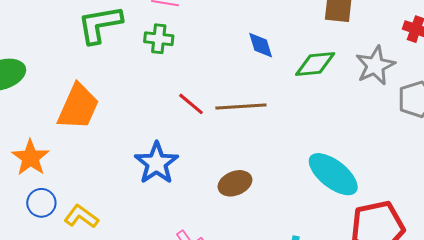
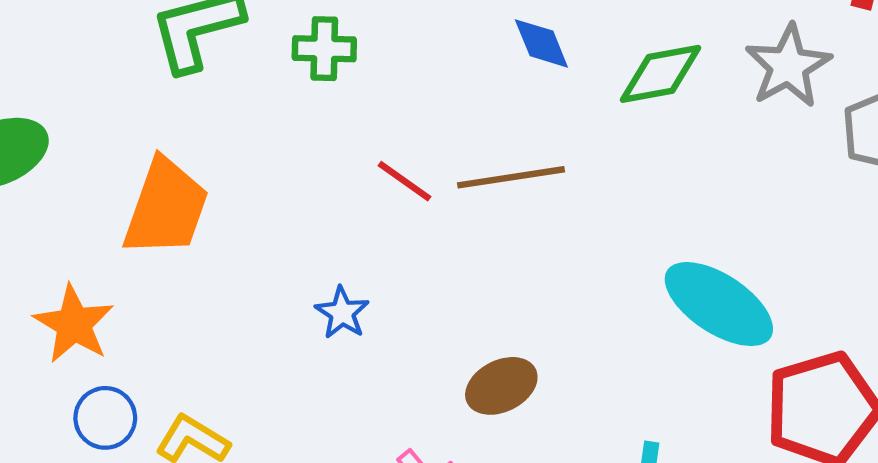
blue star: (156, 163) -> (342, 313), size x0.6
brown ellipse: (235, 183) -> (501, 386), moved

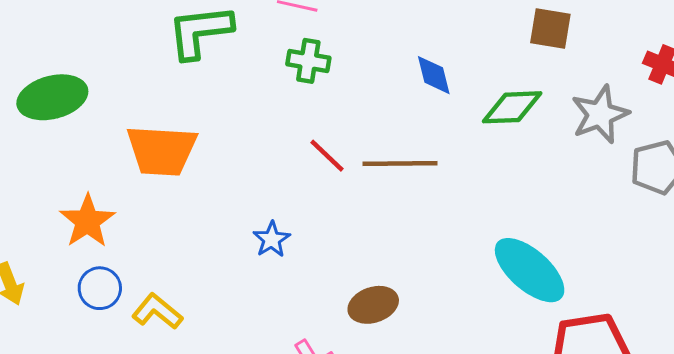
green cross: (324, 49) -> (308, 61), moved
orange trapezoid: (166, 207) -> (162, 151), turned 66

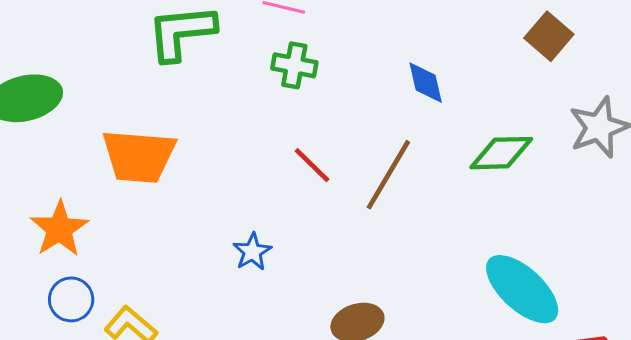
brown square: (550, 29) -> (549, 36), turned 30
green diamond: (512, 107) -> (501, 153), moved
brown line: (400, 163) -> (388, 175), turned -60

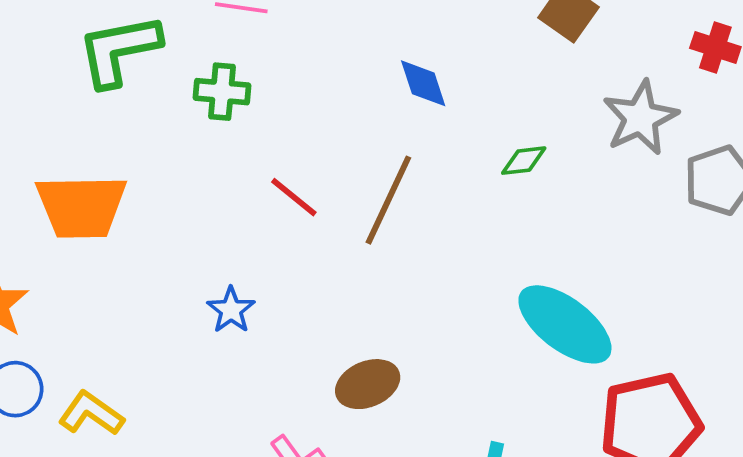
green cross: (294, 65) -> (222, 92), moved
green diamond: (501, 153) -> (524, 161), size x0.6

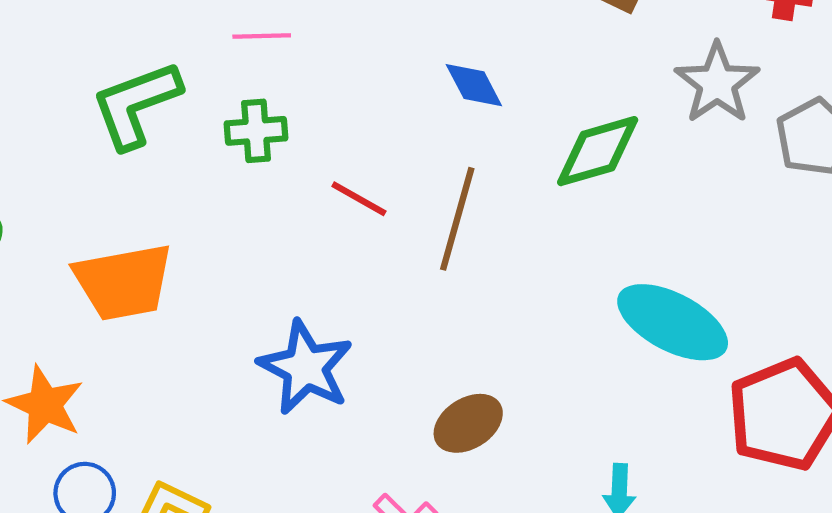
green diamond: (524, 161) -> (598, 151), size x1.8
red line: (294, 197) -> (359, 199), moved
blue star: (231, 310) -> (306, 367), size x1.8

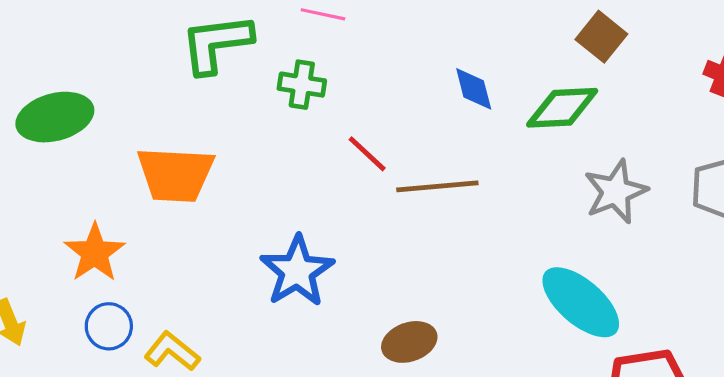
gray star: (717, 83) -> (616, 192), moved
green diamond: (598, 151) -> (562, 108), moved
brown line: (457, 219) -> (437, 186), turned 56

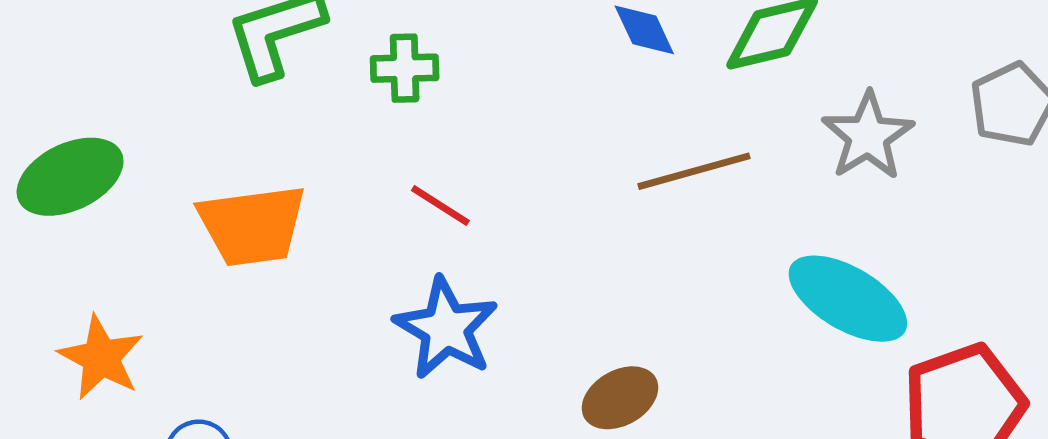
red line: (367, 154) -> (440, 205), moved
brown line: (437, 186) -> (694, 171), moved
orange star: (95, 253) -> (101, 358), moved

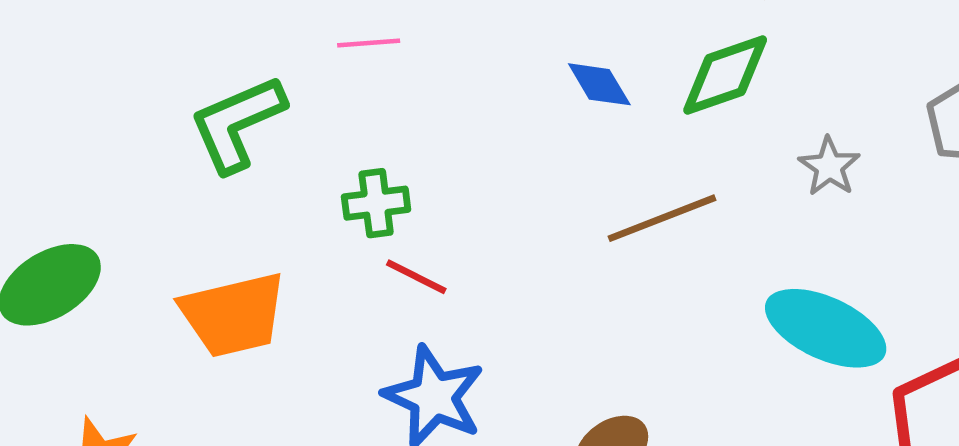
green cross: (405, 68) -> (376, 203), moved
gray star: (868, 136) -> (829, 167), size x0.7

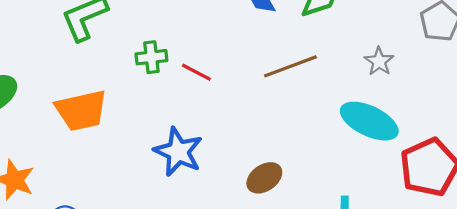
gray star: (829, 167) -> (379, 61), moved
red line: (416, 277) -> (196, 72), moved

